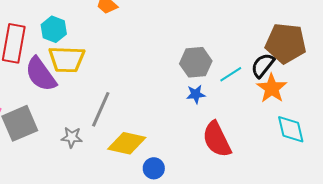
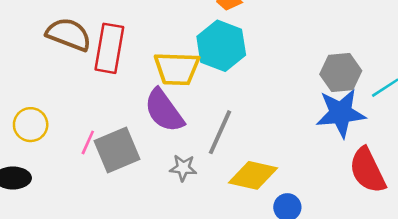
cyan hexagon: (54, 29) -> (221, 46), moved, size x1.5
purple semicircle: (41, 74) -> (164, 111), moved
blue star: (196, 94) -> (341, 113), size x2.0

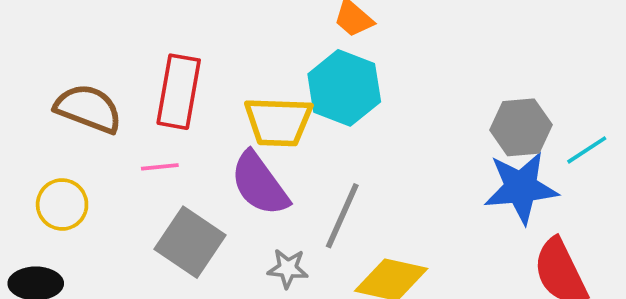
brown semicircle: (69, 34) -> (88, 109), moved
pink line: (88, 142) -> (160, 167), moved, turned 60
gray square: (117, 150) -> (190, 242), turned -33

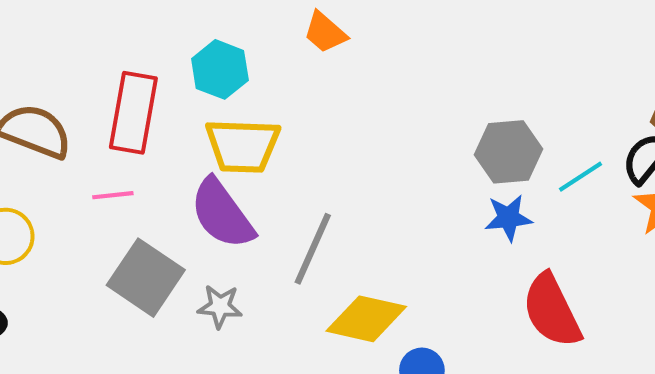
cyan hexagon: (344, 88) -> (220, 69), moved, size x0.7
blue star: (521, 188) -> (508, 218), size x0.6
gray star: (288, 268) -> (220, 306), moved

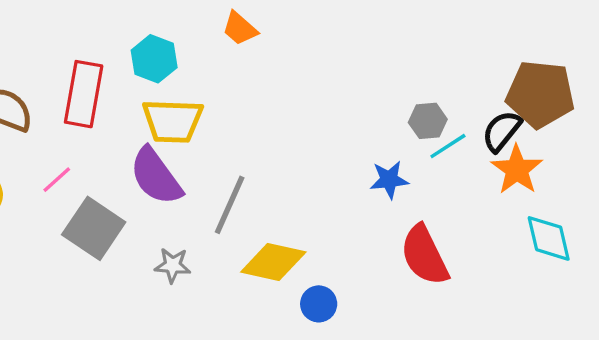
gray hexagon: (508, 152) -> (428, 121), moved, size x0.7
pink line: (113, 195) -> (57, 180), moved, turned -36
gray star: (220, 306) -> (173, 265), moved

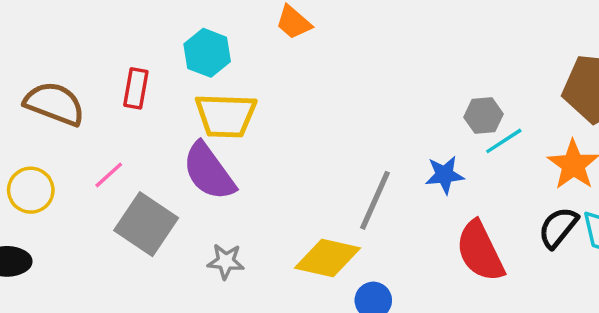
red rectangle: (84, 94) -> (136, 88), size x0.6
black semicircle: (502, 131) -> (558, 227), moved
gray line: (230, 205) -> (375, 200), moved

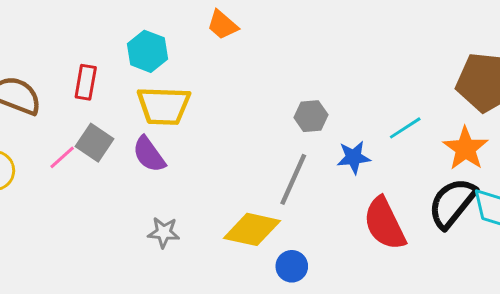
gray hexagon: (483, 116) -> (311, 116), moved
purple semicircle: (209, 172) -> (149, 154), size x0.7
gray square: (146, 224) -> (95, 143), moved, size x0.7
black semicircle: (558, 227) -> (452, 203), size x1.4

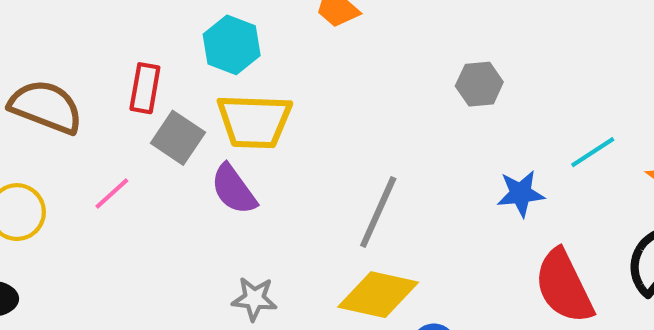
gray hexagon: (311, 116) -> (479, 84), moved
gray square: (95, 143) -> (178, 138), moved
gray line: (293, 179) -> (378, 212), moved

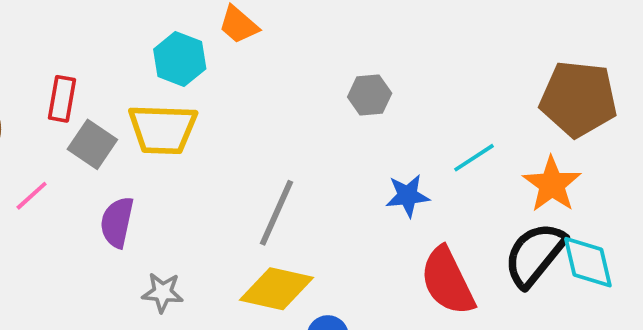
cyan hexagon: (232, 45) -> (180, 59), moved
purple semicircle: (234, 189) -> (117, 222), moved, turned 48

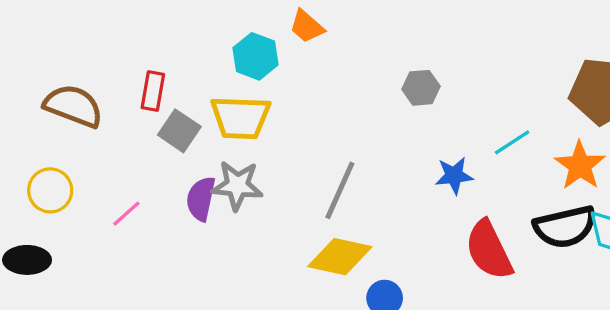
pink line: (32, 196) -> (126, 214), moved
black semicircle: (535, 255) -> (565, 227), turned -142
gray star: (163, 292) -> (237, 185), moved, size x1.4

